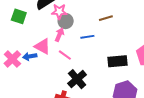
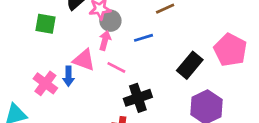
blue arrow: (30, 56) -> (68, 76), turned -72
black rectangle: (118, 61) -> (190, 65), turned -36
black cross: (77, 79) -> (138, 98), turned 30

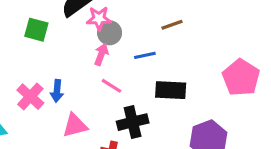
pink triangle: (84, 60) -> (75, 126), moved, turned -40
black rectangle: (190, 65) -> (171, 90), moved, turned 48

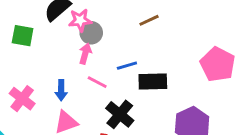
blue line: (145, 55) -> (127, 66), moved
blue arrow: (57, 91) -> (61, 90), moved
black cross: (133, 122) -> (120, 114), turned -32

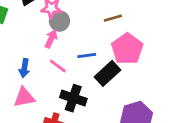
pink pentagon: (218, 64) -> (127, 49), moved
black rectangle: (153, 82) -> (108, 73), turned -50
black cross: (120, 114) -> (73, 98), turned -30

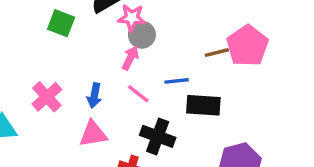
brown line: (113, 18) -> (217, 53), moved
pink pentagon: (127, 49) -> (247, 46), moved
black rectangle: (108, 73) -> (203, 105), turned 45

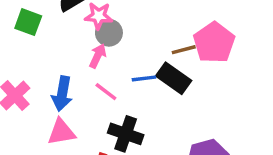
blue arrow: (94, 96) -> (62, 94), size x1.4
black rectangle: (203, 105) -> (174, 78), moved, turned 32

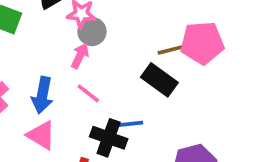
pink pentagon: (214, 43) -> (202, 43), turned 30
blue line: (144, 78) -> (130, 124), moved
pink triangle: (61, 132) -> (41, 135), turned 40

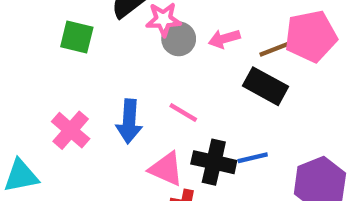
pink arrow: (80, 56) -> (224, 39), moved, turned -125
blue line: (130, 124) -> (253, 158), moved
pink triangle: (41, 135) -> (166, 169), moved

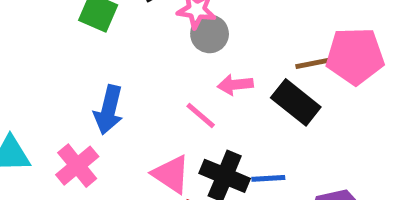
pink arrow: (224, 39) -> (235, 85), moved
blue arrow: (129, 121) -> (109, 110), moved
pink cross: (71, 130) -> (77, 166), moved

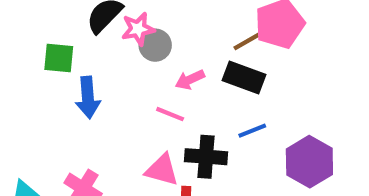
blue arrow: (109, 110) -> (88, 97), moved
blue line: (268, 178) -> (252, 131), moved

